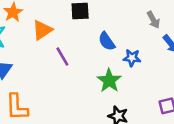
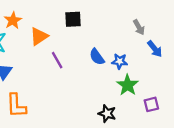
blue semicircle: (107, 41) -> (97, 57), moved
green star: (109, 81) -> (128, 85), moved

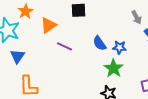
purple line: (57, 60) -> (65, 46), turned -35
green star: (128, 85) -> (114, 68), moved

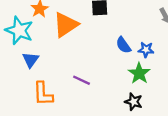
orange triangle: (49, 25) -> (66, 25), size x1.4
purple line: (65, 46) -> (81, 80), moved

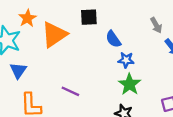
blue semicircle: (123, 45) -> (113, 39), moved
blue star: (146, 50) -> (126, 60), moved

